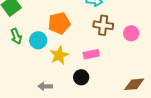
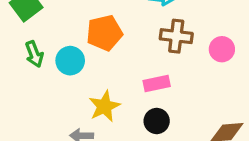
yellow star: (59, 55) -> (104, 106), moved
black circle: (81, 77) -> (157, 121), moved

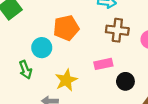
green arrow: (34, 54) -> (25, 70), moved
black circle: (157, 121) -> (125, 81), moved

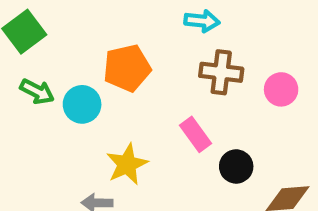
pink rectangle: (103, 64) -> (195, 134), turned 66
green arrow: (25, 70) -> (37, 92), moved, turned -42

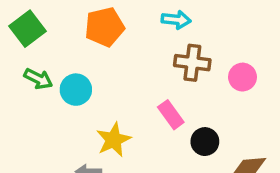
orange pentagon: (127, 68) -> (105, 27), moved

